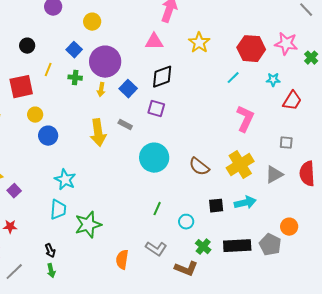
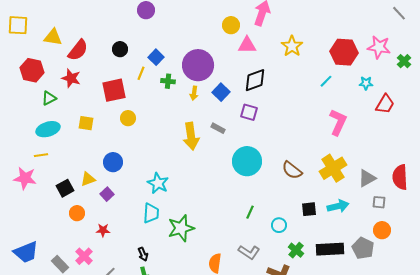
yellow circle: (92, 22) -> (231, 25), moved
blue square: (74, 50) -> (156, 57), moved
blue circle: (48, 136) -> (113, 162), moved
gray square: (286, 143) -> (379, 202), moved

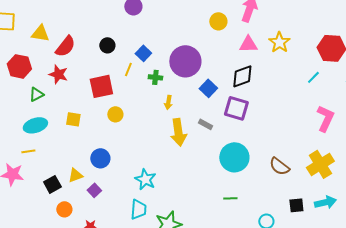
pink triangle: (247, 45) -> (248, 44), moved
yellow arrow: (194, 93) -> (168, 102), moved
purple square: (249, 112) -> (236, 108), size x1.4
green line: (250, 212) -> (230, 198), moved, turned 64

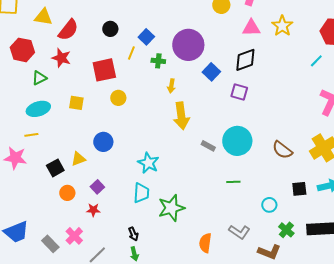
purple square: (236, 108) -> (239, 92), size x0.7
gray rectangle: (205, 124) -> (208, 146), moved
purple square: (94, 190) -> (97, 187), moved

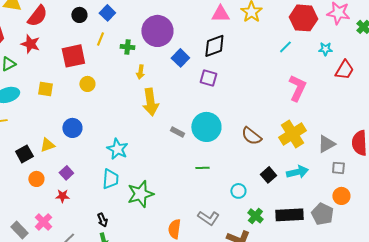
blue square: (146, 37) -> (107, 13), moved
black square: (299, 189) -> (268, 175), turned -35

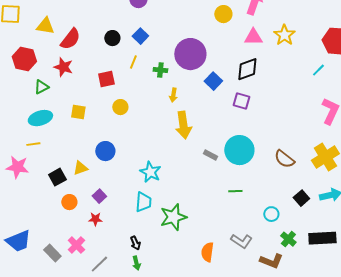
red square: (73, 56) -> (106, 79), size x0.7

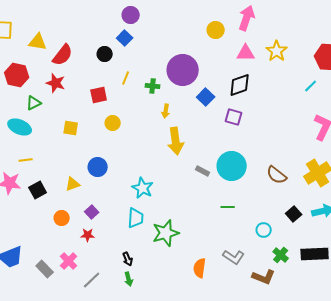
blue square: (140, 36) -> (125, 38), moved
cyan ellipse: (40, 118) -> (20, 127), moved, turned 40
black square: (57, 177) -> (38, 190), moved

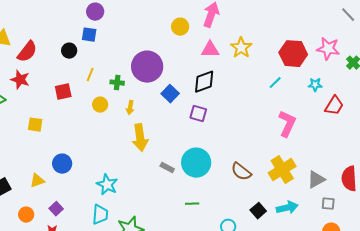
blue square: (125, 38) -> (89, 35), turned -35
yellow circle: (113, 123) -> (100, 105), moved

